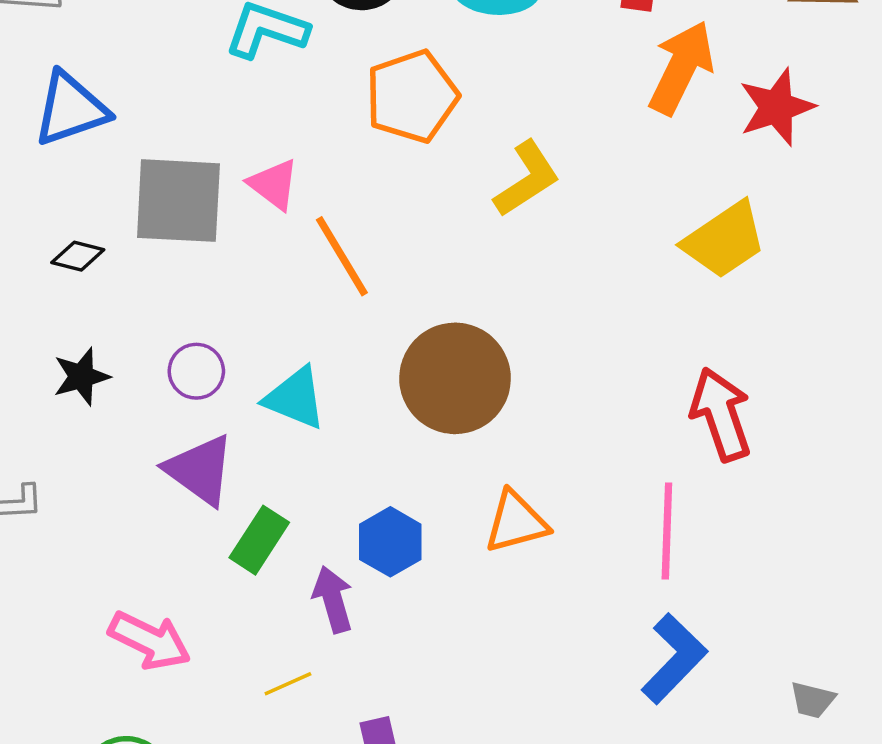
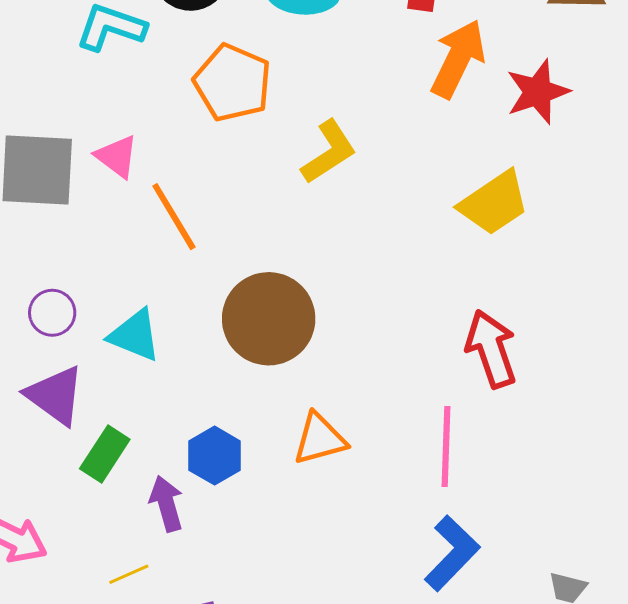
orange pentagon: (412, 96) -> (233, 83), turned -30

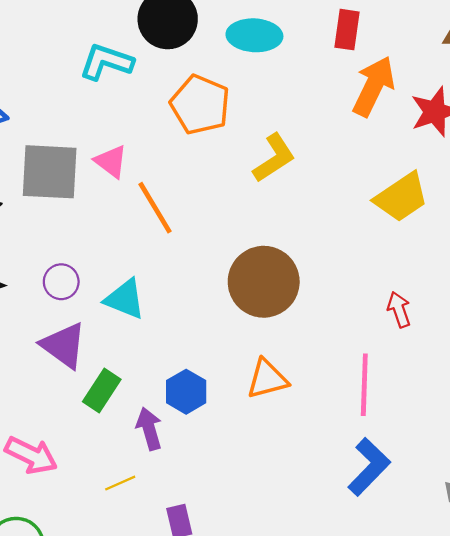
brown circle: (269, 319) -> (264, 282), moved
red arrow: (491, 349) -> (399, 310), size x0.6

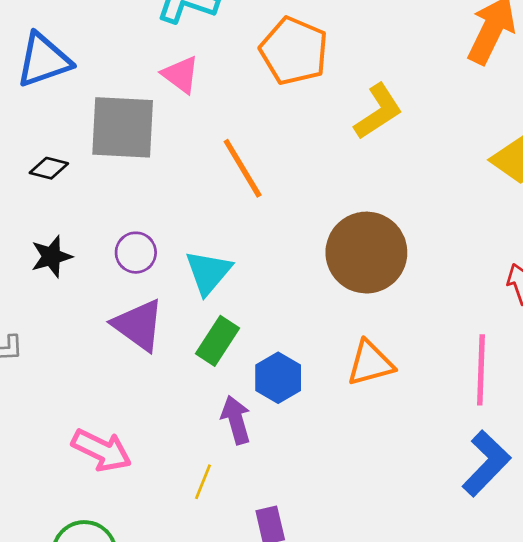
pink triangle: (111, 161) -> (181, 75), moved
cyan triangle: (125, 299) -> (208, 272), turned 48
green rectangle: (102, 390) -> (218, 341), moved
yellow line: (120, 483) -> (203, 482), turned -44

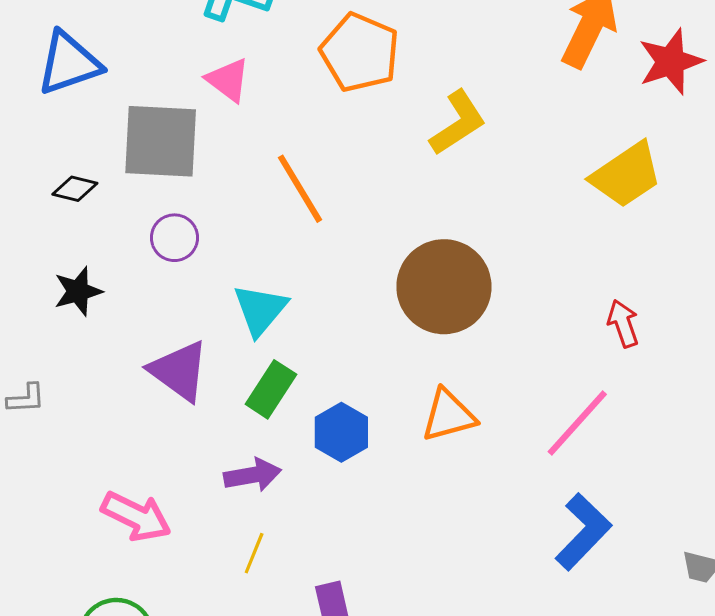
purple circle: (136, 253) -> (174, 238), moved
pink line: (481, 370) -> (577, 423), turned 40
purple arrow: (236, 420) -> (253, 475), moved, turned 96

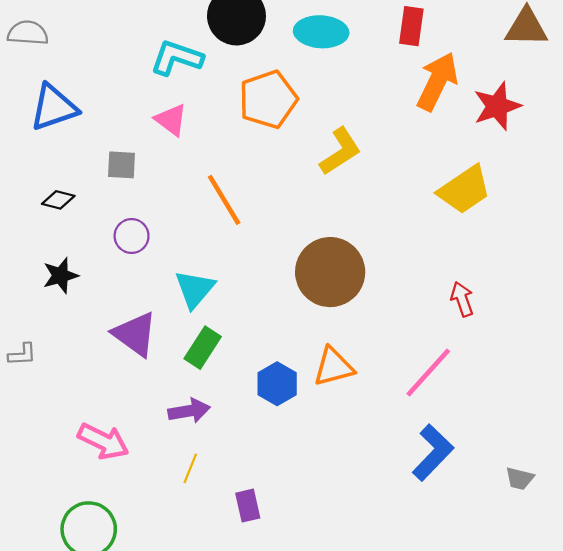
orange pentagon: (360, 52) -> (268, 99), turned 30
gray square: (161, 141) -> (121, 165), size x0.5
blue hexagon: (341, 432) -> (277, 384), moved

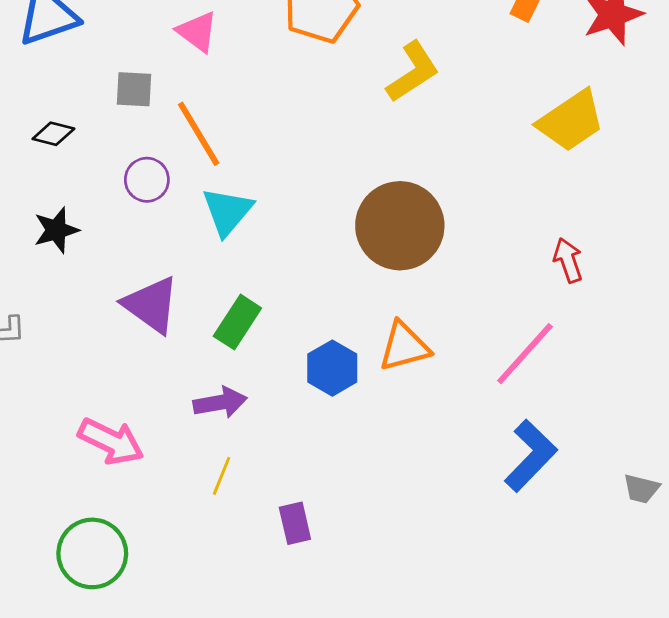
orange line: (224, 200) -> (199, 134), moved
cyan triangle: (195, 289) -> (227, 211), moved

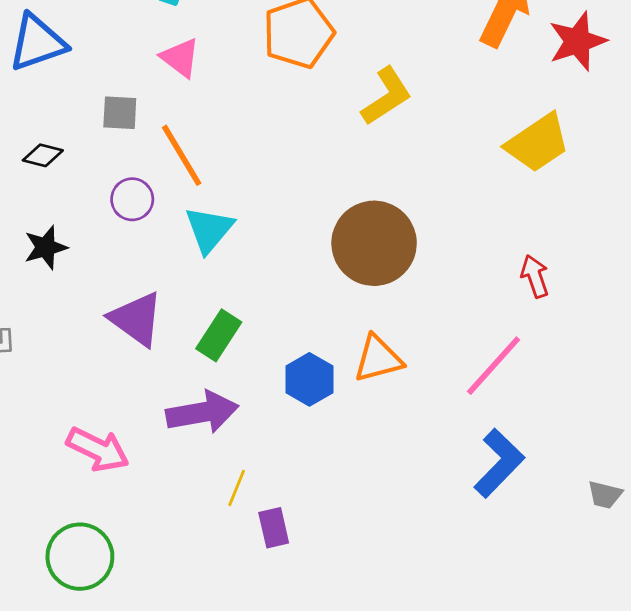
purple arrow: (220, 403) -> (202, 412), size x1.4
yellow line: (222, 476) -> (237, 488), moved

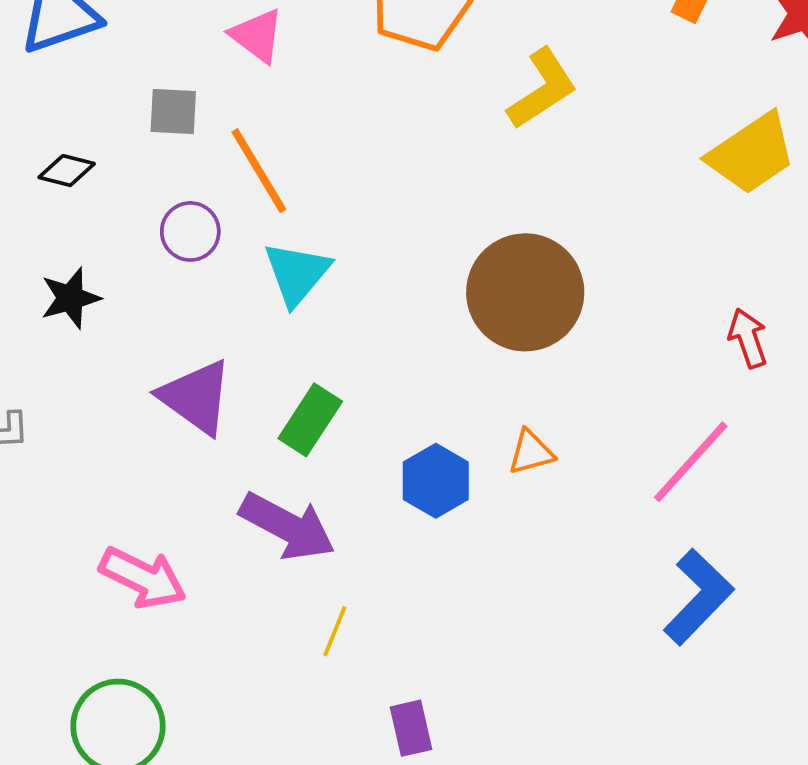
orange triangle: (378, 359) -> (531, 452), size x0.7
purple arrow: (202, 412) -> (287, 526), turned 38
purple rectangle: (274, 528) -> (411, 728), moved

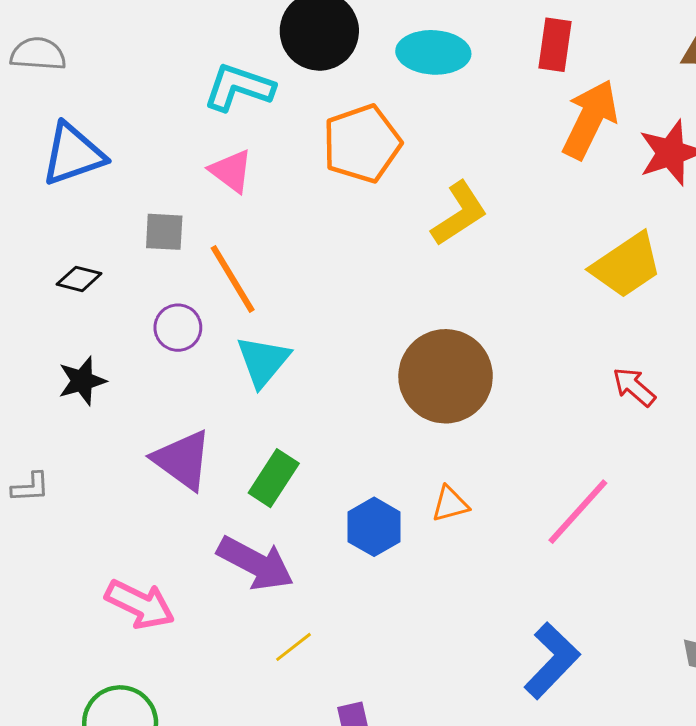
red arrow: (748, 338) -> (634, 387), moved, turned -30
blue L-shape: (698, 597) -> (552, 661), moved
yellow line: (335, 631) -> (293, 647), turned 30

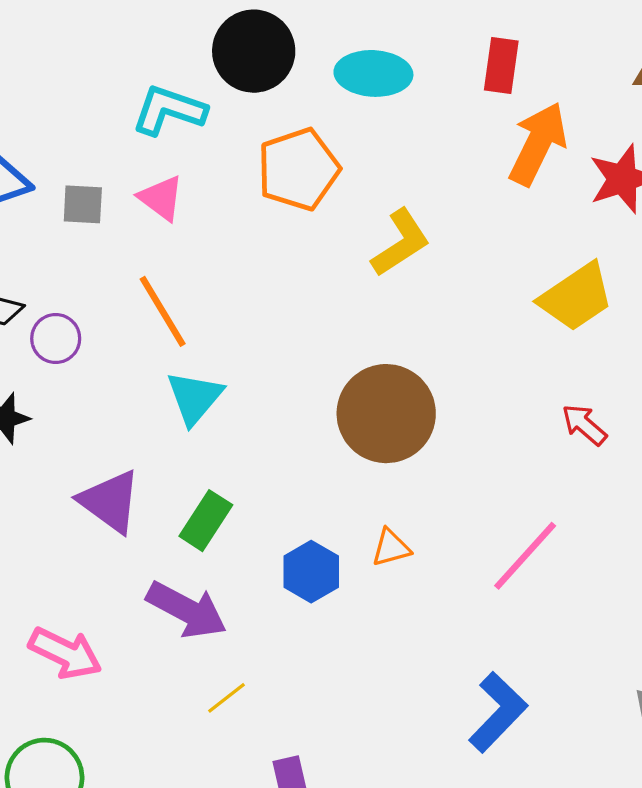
gray square: (164, 232) -> (83, 204), moved
purple circle: (178, 328) -> (56, 339), moved

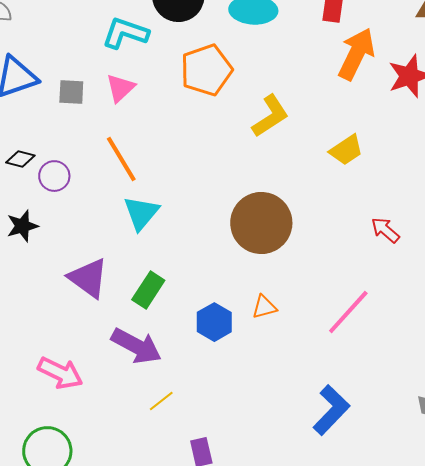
pink triangle: (161, 198) -> (120, 88), turned 40
yellow trapezoid: (576, 297) -> (346, 150), moved, size x0.7

